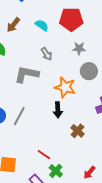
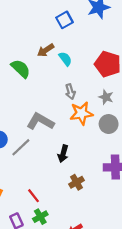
cyan semicircle: (42, 25) -> (65, 59), moved
gray L-shape: (27, 74) -> (40, 121), moved
orange star: (65, 87) -> (81, 113), moved, turned 30

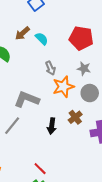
brown cross: (77, 182) -> (75, 117), moved
red line: (34, 196) -> (40, 169), moved

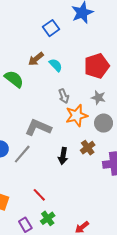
red pentagon: (81, 38) -> (97, 66), turned -30
red line: (40, 169) -> (39, 195), moved

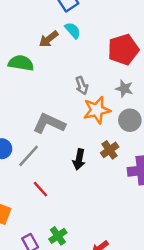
cyan semicircle: (56, 65) -> (73, 30), moved
green semicircle: (14, 79) -> (21, 63), turned -30
red line: (39, 195) -> (40, 189), moved

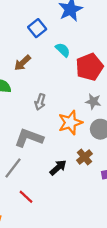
cyan semicircle: (73, 30) -> (63, 50), moved
gray arrow: (82, 86) -> (40, 102), moved, turned 42
black arrow: (79, 159) -> (58, 168), turned -138

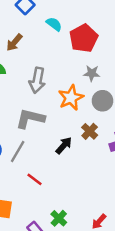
gray arrow: (40, 102) -> (37, 80), size x1.5

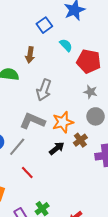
red pentagon: (84, 38) -> (89, 61), turned 30
brown arrow: (14, 42) -> (30, 55), turned -42
orange star: (71, 98) -> (63, 122), moved

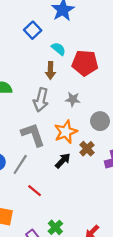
brown arrow: (30, 55) -> (50, 70), moved
gray star: (90, 92) -> (73, 99), moved
gray L-shape: (32, 121) -> (33, 135), turned 55

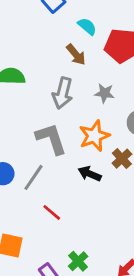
brown arrow: (50, 70) -> (76, 55), turned -42
black arrow: (63, 161) -> (90, 174), turned -112

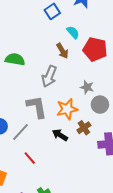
gray star: (105, 93) -> (87, 87), moved

